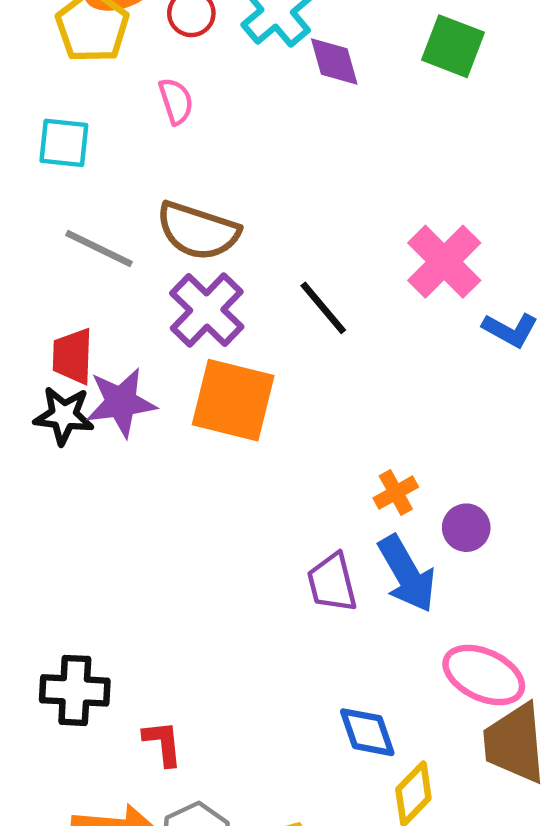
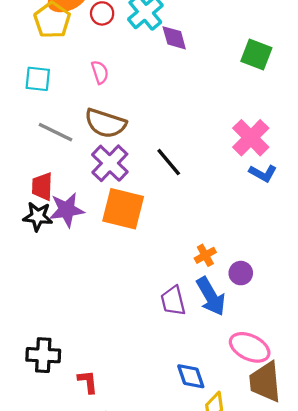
green square: (453, 46) -> (256, 54), moved
pink semicircle: (176, 101) -> (100, 72), moved
pink cross: (444, 262) -> (251, 138), moved

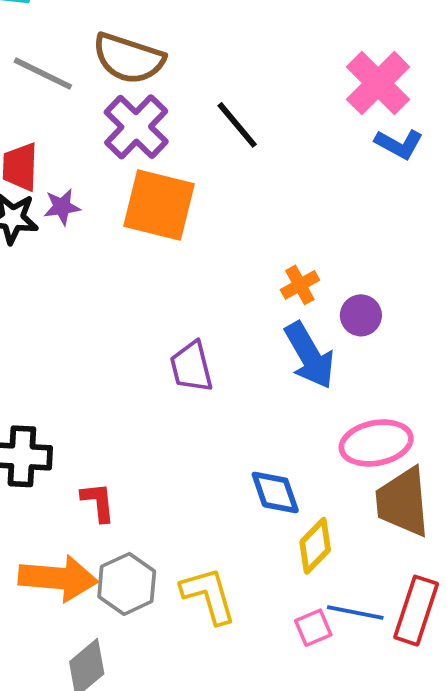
purple star: (67, 210) -> (62, 207), size x0.6
purple trapezoid: (173, 301) -> (191, 367), moved
pink ellipse: (250, 347) -> (376, 443), turned -36

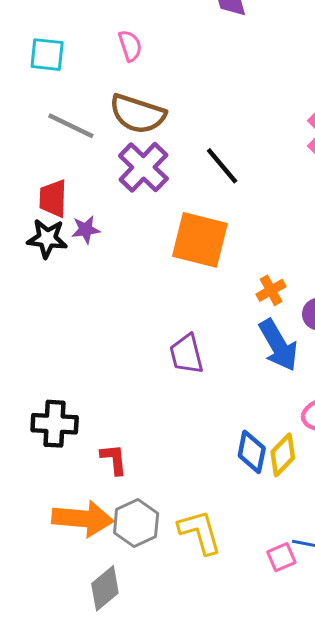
orange square: (159, 205) -> (200, 240), moved
blue diamond: (275, 492) -> (252, 452), turned 30
yellow diamond: (315, 546) -> (283, 455), moved

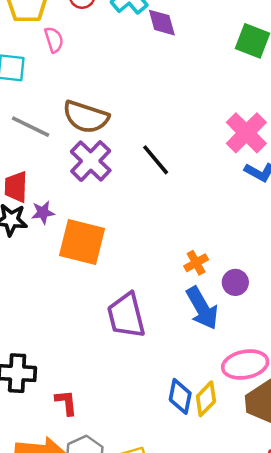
pink semicircle: (130, 46) -> (54, 40), moved
orange square: (200, 240) -> (82, 242), moved
purple trapezoid: (186, 354) -> (126, 315), size x1.4

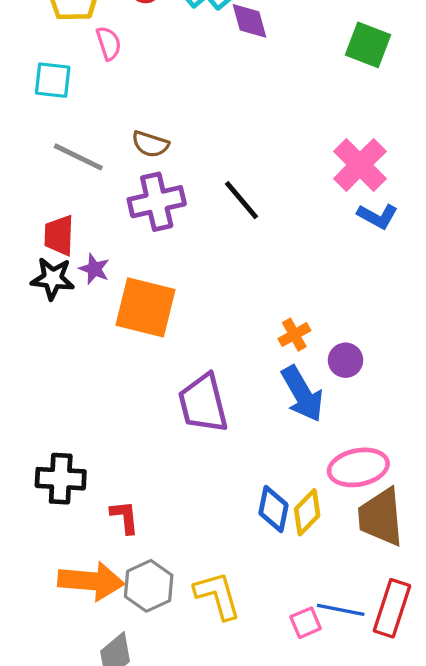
brown semicircle: (86, 117) -> (150, 144), size x0.6
purple cross: (91, 161) -> (157, 202), turned 33
purple star: (43, 213) -> (94, 269), turned 30

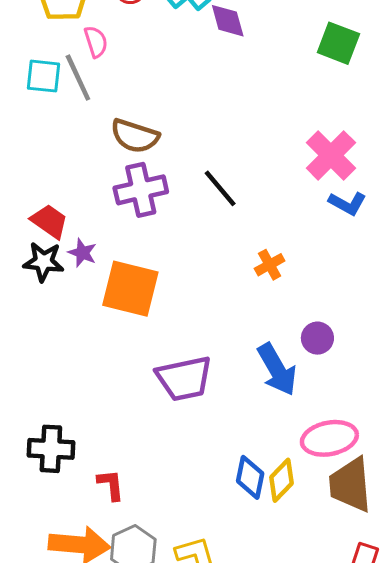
brown semicircle: (150, 144) -> (135, 136), size x1.4
gray line: (78, 157) -> (78, 78), moved, turned 39
red trapezoid: (59, 235) -> (49, 221), turned 123
orange cross: (294, 335) -> (270, 265), moved
purple trapezoid: (203, 403) -> (184, 378), turned -88

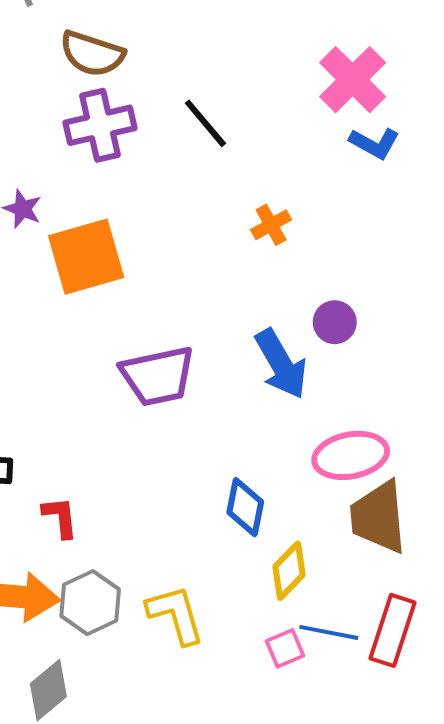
orange square: (130, 289) -> (86, 257), turned -30
yellow diamond: (282, 480) -> (289, 571), moved

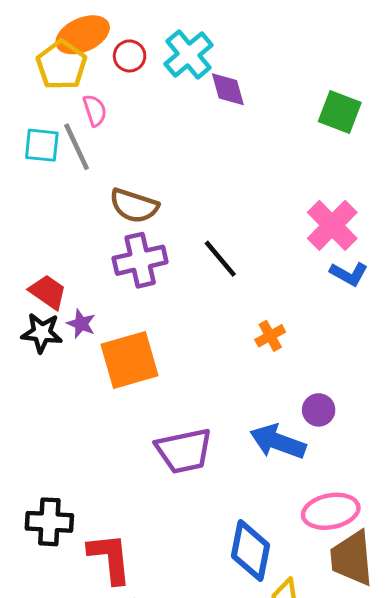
blue arrow: (281, 364) -> (278, 442), turned 140
blue diamond: (245, 507) -> (251, 551), size x1.4
red L-shape: (60, 517) -> (110, 558), size x1.6

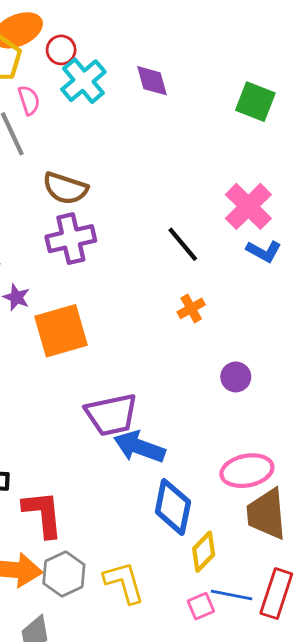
cyan cross: (189, 54) -> (83, 81), moved
black line: (220, 259) -> (183, 244), moved
blue arrow: (278, 442) -> (139, 447), moved

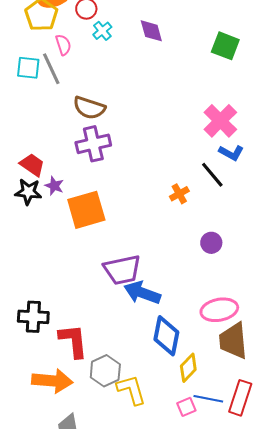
cyan cross: (83, 81) -> (102, 31), size x0.6
black line: (183, 244) -> (212, 175), moved
gray hexagon: (64, 574) -> (105, 371), moved

